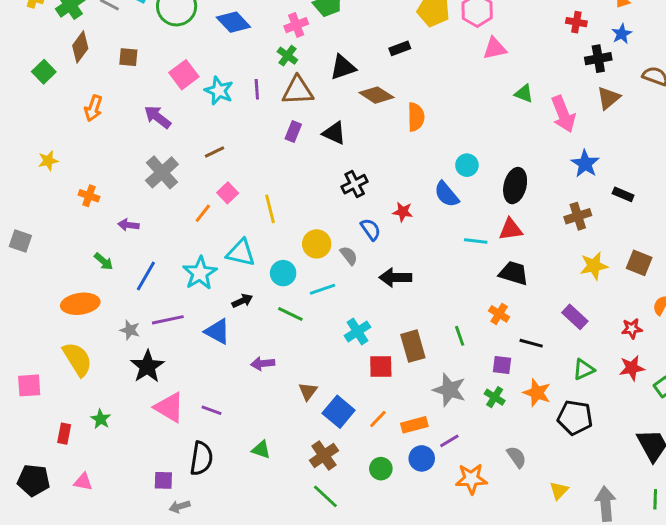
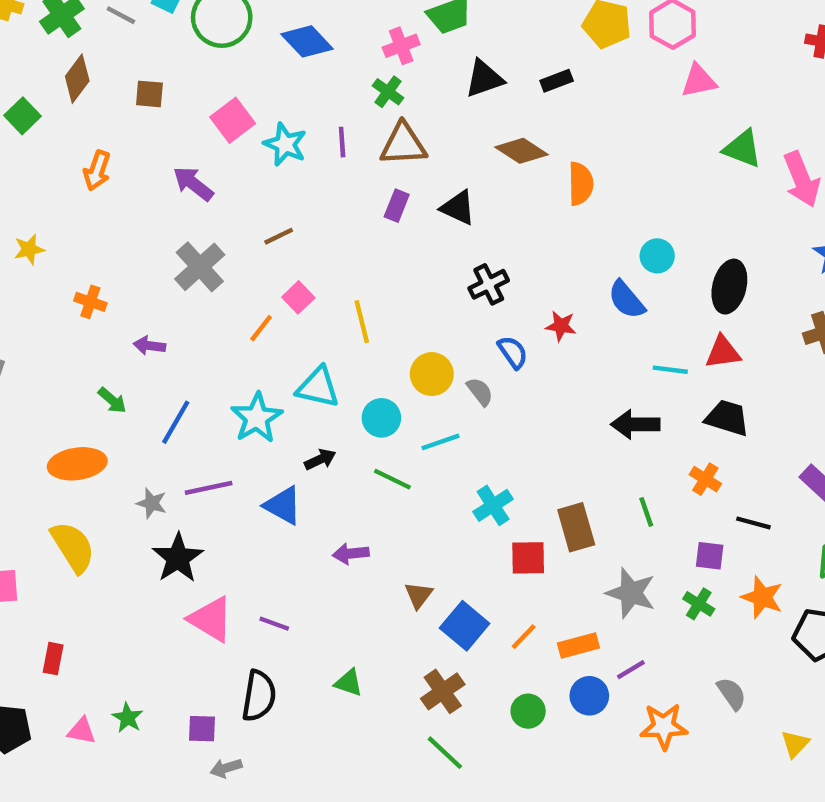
black triangle: (343, 67) -> (484, 79), moved
green triangle: (524, 94) -> (743, 149), size x1.4
black arrow: (395, 277) -> (635, 424), moved
green star: (101, 419) -> (128, 718), moved

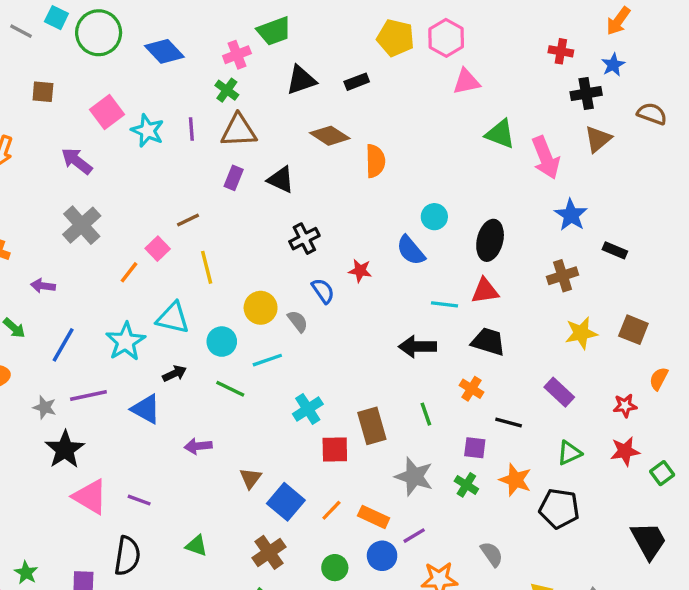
brown line: (279, 236) -> (188, 220), moved
orange rectangle: (578, 645) -> (374, 517), turned 40

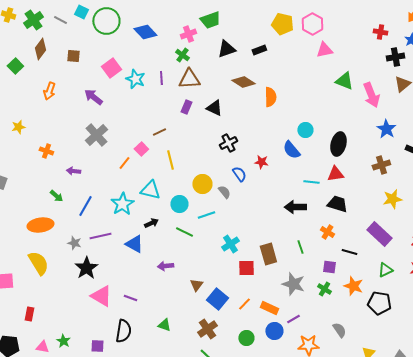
purple rectangle: (559, 392) -> (379, 234), size x1.4

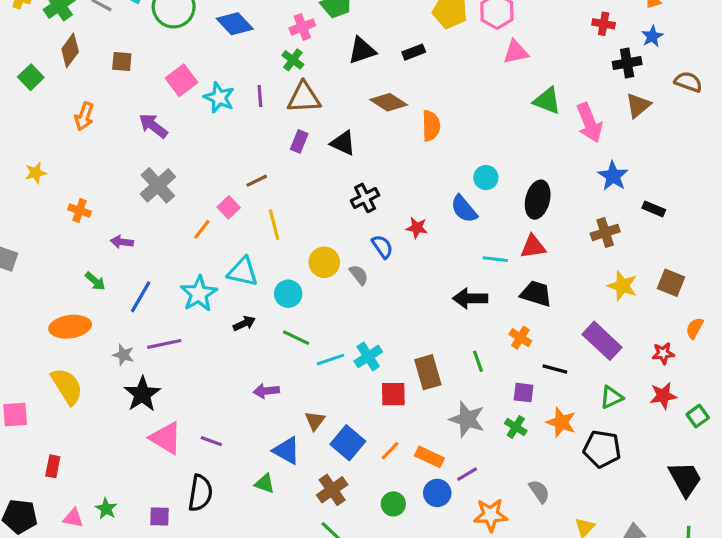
yellow star: (392, 199) -> (622, 286), turned 30
cyan line: (206, 215) -> (331, 360), moved
blue triangle: (134, 244) -> (287, 451), moved

